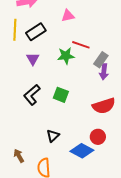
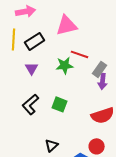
pink triangle: (68, 16) -> (67, 25), size x1.6

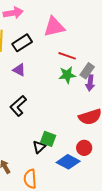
green star: (65, 65) -> (67, 75), moved
purple triangle: (32, 68) -> (19, 70), turned -32
green square: (60, 104) -> (48, 139), moved

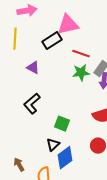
black rectangle: (22, 43) -> (52, 41), moved
green square: (48, 139) -> (62, 124), moved
blue diamond: (68, 162) -> (65, 158), moved, turned -65

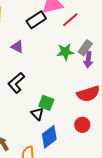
red line: (81, 54) -> (70, 20), moved, turned -60
black triangle: (53, 145) -> (37, 114), moved, turned -32

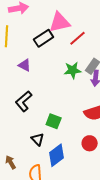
black triangle: (37, 114) -> (38, 139), moved

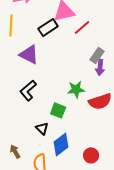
purple triangle: (25, 65) -> (29, 54), size x1.5
green star: (73, 70) -> (76, 89), moved
red circle: (90, 143) -> (91, 155), moved

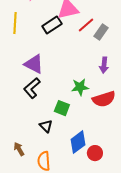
purple triangle: (29, 54) -> (34, 64), moved
gray rectangle: (97, 55) -> (101, 32), moved
blue diamond: (61, 144) -> (78, 142), moved

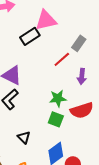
red line: (86, 25) -> (62, 59), moved
green square: (62, 108) -> (56, 119), moved

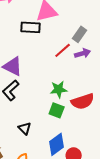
black rectangle: (30, 36) -> (31, 27), turned 36
purple arrow: (82, 76) -> (83, 53), moved, turned -112

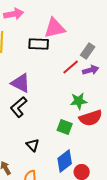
green star: (59, 89) -> (79, 101), moved

